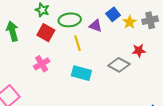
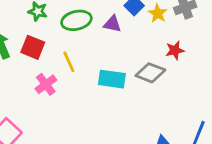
red square: (46, 33) -> (33, 47), moved
yellow line: (77, 43) -> (69, 62), moved
cyan rectangle: (81, 73) -> (112, 79), moved

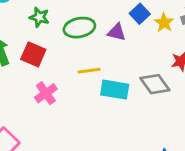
yellow line: (69, 62) -> (89, 71), moved, turned -75
gray diamond: (150, 73) -> (155, 84), turned 32

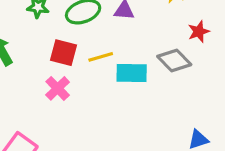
red square: (33, 54) -> (64, 53), moved

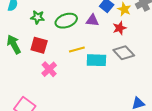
red star: (199, 32) -> (120, 28), moved
red square: (64, 53) -> (39, 45), moved

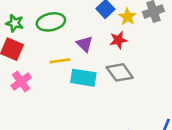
green star: (38, 17) -> (15, 23), moved
purple triangle: (92, 20) -> (85, 44), moved, turned 32

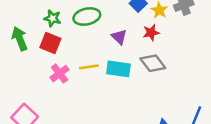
yellow line: (60, 61) -> (89, 67), moved

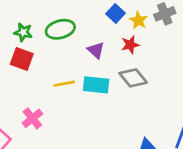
pink cross: (60, 74) -> (32, 118), moved

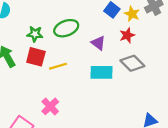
yellow line: (64, 84) -> (58, 66), moved

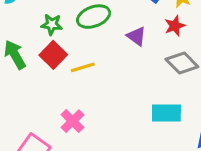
red square: (36, 57) -> (53, 55), turned 30
cyan rectangle: (102, 72) -> (166, 113), moved

